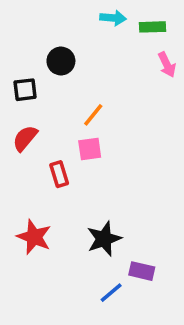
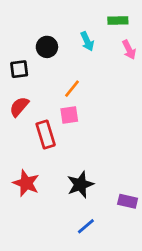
cyan arrow: (113, 18) -> (87, 41), moved, turned 60
red rectangle: (59, 174) -> (46, 134), size x1.4
purple rectangle: (142, 271) -> (128, 201), moved

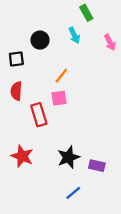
green rectangle: (118, 21) -> (86, 13), moved, turned 63
red semicircle: (19, 107) -> (16, 91), turned -36
purple rectangle: (128, 201) -> (97, 166), moved

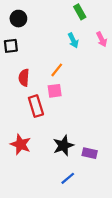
cyan arrow: (74, 35) -> (73, 40), moved
black circle: (40, 40) -> (18, 19), moved
black square: (16, 59) -> (11, 46), moved
red semicircle: (16, 91) -> (24, 78), moved

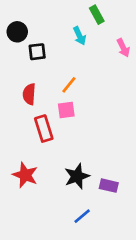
black circle: (18, 19) -> (17, 32), moved
cyan arrow: (73, 40) -> (80, 36), moved
black square: (11, 46) -> (37, 52), moved

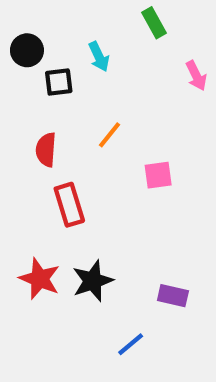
cyan arrow: (80, 36) -> (99, 57), moved
pink square: (66, 110) -> (158, 175), moved
black star: (77, 176) -> (93, 281), moved

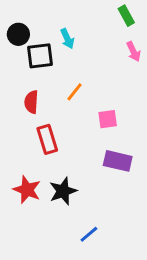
green rectangle: (154, 23) -> (126, 16), moved
black square: (59, 82) -> (40, 56), size x1.4
purple rectangle: (173, 296) -> (118, 161), moved, size x1.4

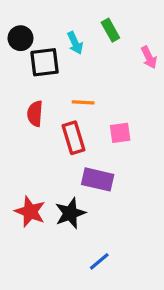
green rectangle: (126, 16) -> (110, 30), moved
orange line: (75, 92) -> (83, 102), turned 54
red rectangle: (47, 139) -> (73, 138), moved
purple rectangle: (118, 161) -> (98, 179), moved

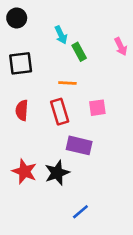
green rectangle: (110, 30) -> (79, 52), moved
black circle: (20, 38) -> (17, 18), moved
black square: (45, 62) -> (21, 63), moved
red semicircle: (35, 114) -> (22, 110), moved

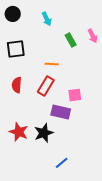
cyan arrow: (61, 35) -> (47, 19), moved
green rectangle: (79, 52) -> (71, 40), moved
pink square: (97, 108) -> (75, 95), moved
red rectangle: (60, 112) -> (46, 86), turned 48

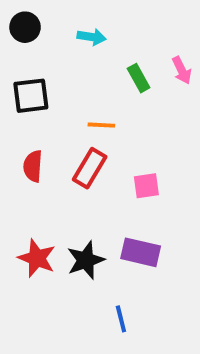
cyan arrow: (47, 19) -> (92, 37), turned -56
purple rectangle: (61, 112) -> (141, 252), moved
blue line: (62, 163) -> (121, 319), turned -64

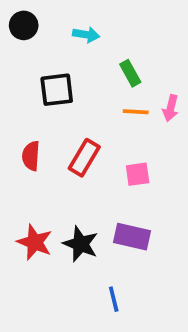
pink arrow: (182, 70) -> (171, 108), moved, turned 40
black square: (31, 96) -> (57, 90), moved
orange line: (101, 125) -> (136, 112), moved
black star: (86, 260) -> (81, 244), turned -30

